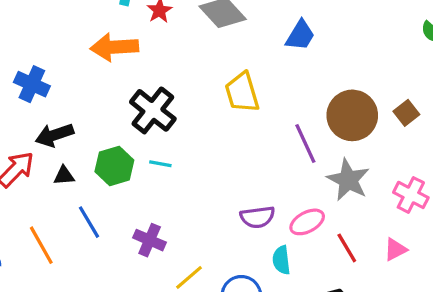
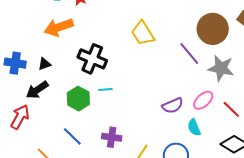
black triangle: (64, 176) -> (44, 64), moved

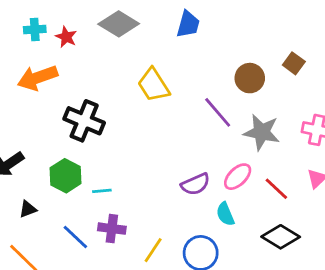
brown circle: (213, 29) -> (250, 78), size x0.7
black triangle: (44, 64) -> (28, 209), moved
cyan line: (106, 90) -> (102, 191), moved
blue line: (72, 136) -> (75, 237), moved

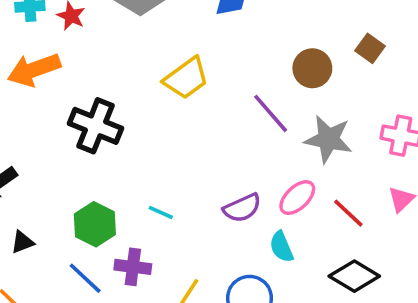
yellow trapezoid: (153, 85) -> (186, 78), turned -93
green hexagon: (66, 176) -> (95, 224), moved
cyan line: (102, 191) -> (161, 212), moved, turned 30

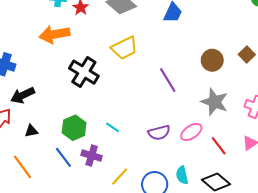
yellow trapezoid: (186, 78) -> (124, 48), moved
purple line: (271, 113) -> (168, 80), moved
cyan semicircle: (281, 247) -> (182, 175), moved

